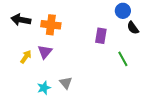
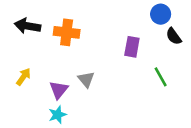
purple triangle: (45, 52) -> (59, 90), moved
yellow arrow: (26, 57) -> (23, 77), moved
gray triangle: (66, 83) -> (86, 79), moved

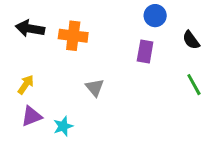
blue circle: (161, 14) -> (155, 16), moved
green line: (161, 77) -> (194, 85), moved
purple triangle: (59, 90) -> (31, 116), moved, turned 30

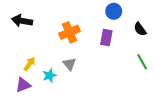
orange cross: (73, 36) -> (69, 32), moved, turned -30
yellow arrow: (26, 85) -> (29, 64), moved
cyan star: (63, 126) -> (49, 76), moved

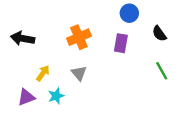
black arrow: (22, 21) -> (23, 38), moved
yellow arrow: (29, 64) -> (43, 73), moved
cyan star: (49, 76) -> (56, 96), moved

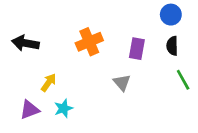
blue circle: (129, 13) -> (171, 15), moved
black semicircle: (159, 34) -> (172, 46), moved, turned 35
gray triangle: (79, 73) -> (122, 83), moved

